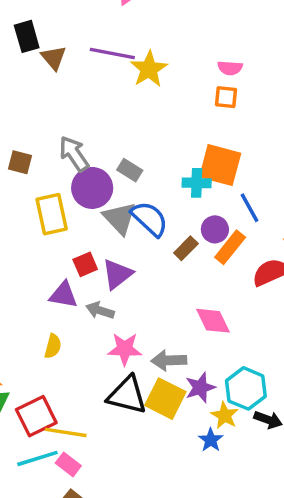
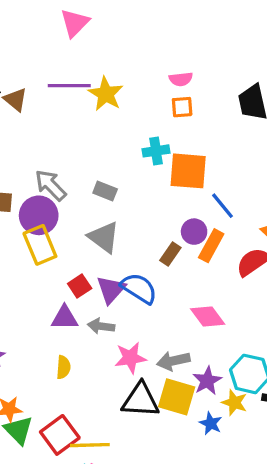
cyan cross: (197, 183) -> (156, 151), moved
purple circle: (92, 188) -> (39, 215), moved
blue semicircle: (150, 219) -> (139, 288), moved
blue star: (211, 440) -> (211, 423), moved

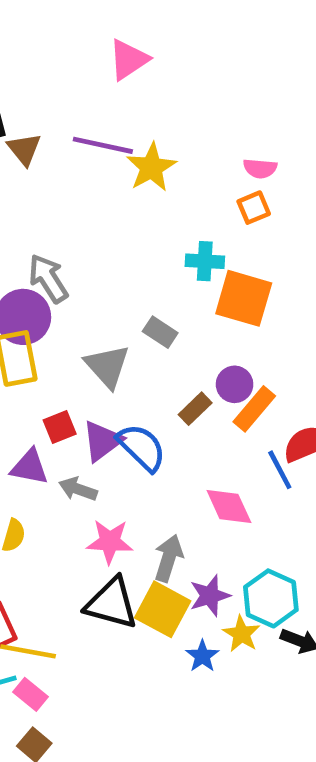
orange square: (182, 107) -> (254, 208), turned -30
gray rectangle: (105, 191) -> (160, 332), moved
blue line: (223, 206) -> (280, 470), moved
gray arrow: (173, 361) -> (169, 558), turned 108

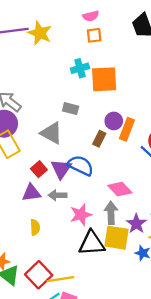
orange square: (254, 208) -> (94, 35), turned 35
pink diamond: (229, 506) -> (120, 189), moved

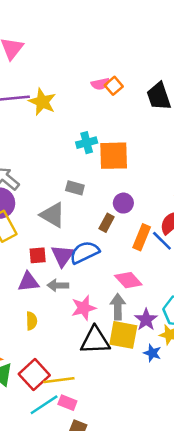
orange square: (94, 35) -> (114, 86), moved, turned -35
orange rectangle: (127, 129) -> (142, 237), moved
blue semicircle: (80, 165) -> (85, 252), turned -52
red square: (39, 169) -> (38, 255), turned 35

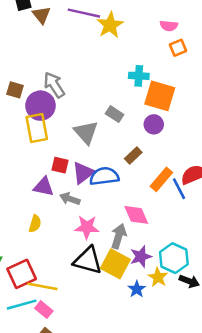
orange square: (114, 86) -> (178, 48), moved
purple circle: (123, 203) -> (154, 124), moved

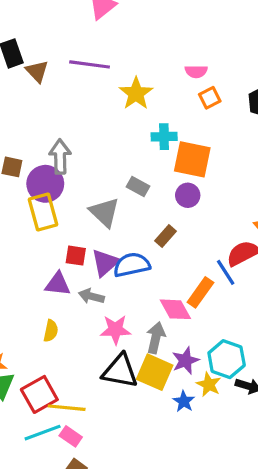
yellow star: (110, 25) -> (136, 93), moved
gray arrow: (54, 85) -> (60, 157), turned 36
orange rectangle: (161, 179) -> (200, 292), moved

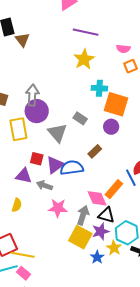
purple line: (90, 64) -> (86, 32), moved
purple circle: (45, 184) -> (37, 111), moved
black triangle: (120, 371) -> (106, 215), moved, size x0.7

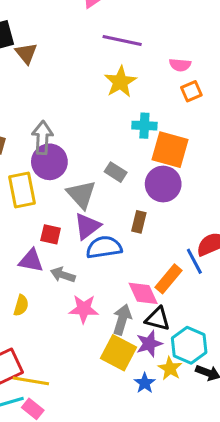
purple circle: (111, 127) -> (163, 184), size x1.5
brown rectangle: (95, 151) -> (139, 222), turned -32
purple triangle: (55, 165) -> (87, 226), moved

